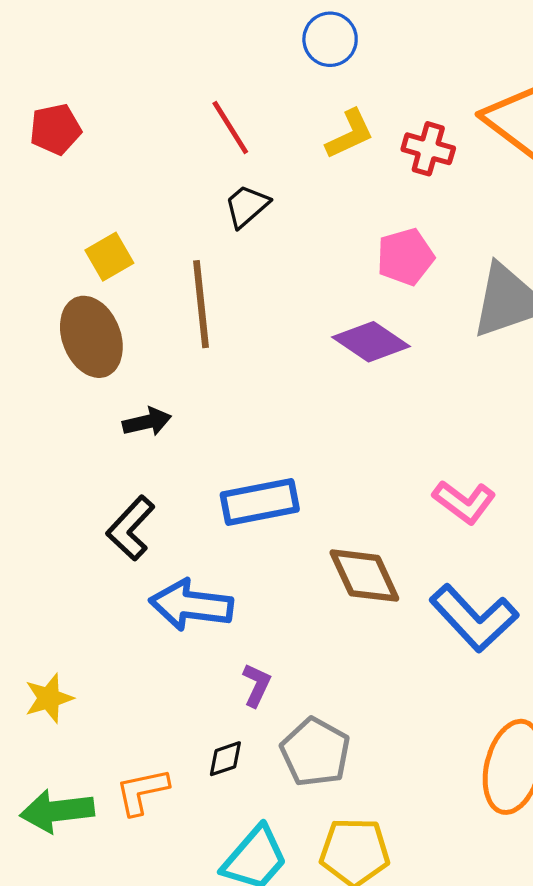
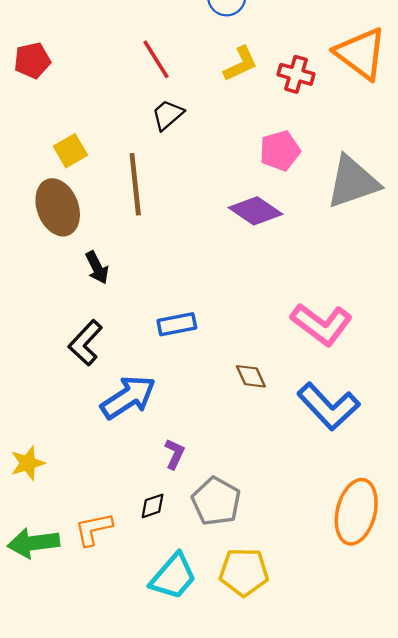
black arrow: (147, 422) -> (97, 268), turned 76
blue rectangle: (260, 502) -> (177, 324), size x0.7
pink L-shape: (464, 502) -> (321, 324), size x1.4
brown diamond: (364, 576) -> (251, 376), size x0.6
blue arrow: (191, 605) -> (128, 397), turned 140

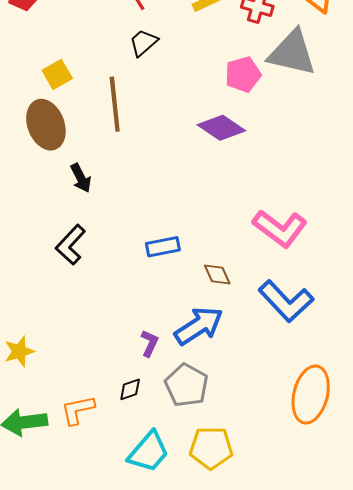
gray triangle: (353, 182) -> (292, 53), moved, turned 32
blue rectangle: (177, 324) -> (163, 247), moved
blue arrow: (128, 397) -> (199, 326), moved

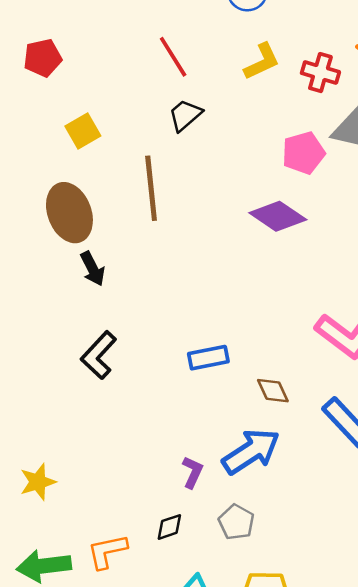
yellow square: (57, 74) -> (83, 131), moved
black arrow: (81, 178) -> (93, 269), moved
gray pentagon: (187, 385) -> (236, 522), size x0.7

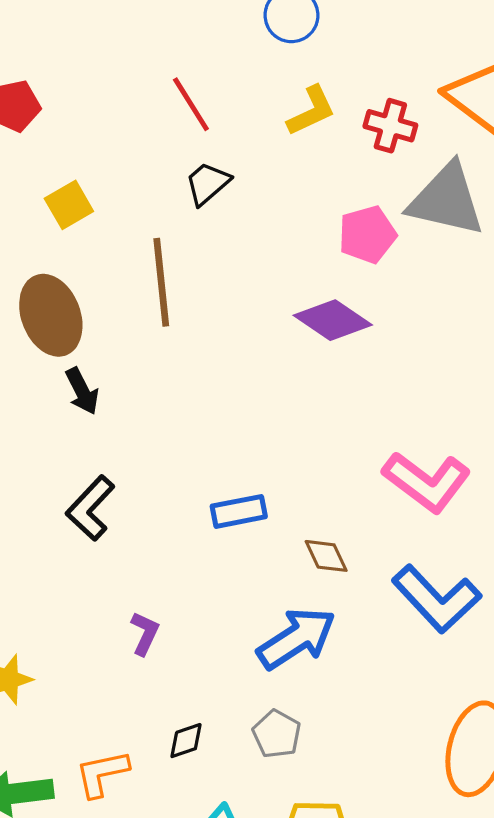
purple L-shape: (193, 472) -> (145, 633), moved

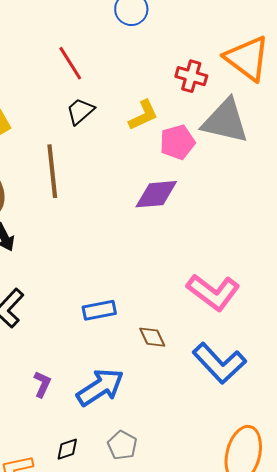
yellow L-shape: (311, 111) -> (143, 115), moved
purple diamond: (333, 320) -> (156, 194), turned -39
blue arrow: (296, 638) -> (100, 387), moved

